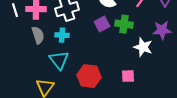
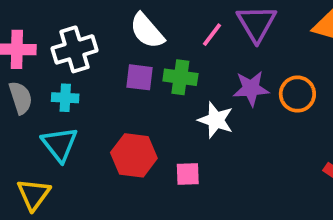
purple square: (102, 24) -> (140, 77), turned 35
red hexagon: (89, 76) -> (134, 155), moved

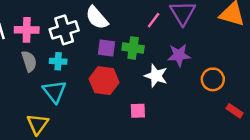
white semicircle: (147, 31) -> (97, 18), moved
orange circle: (297, 94) -> (213, 79), moved
red hexagon: (134, 155) -> (104, 81), moved

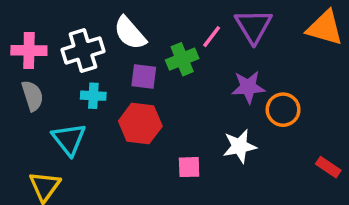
green cross: (133, 48) -> (182, 59), moved, turned -30
cyan cross: (58, 61) -> (93, 96), moved
white star: (156, 76) -> (240, 146), moved, turned -30
orange circle: (213, 79) -> (283, 110), moved

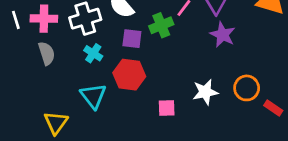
purple star: (248, 87) -> (223, 35), moved, turned 30
cyan cross: (93, 96) -> (93, 53), turned 30
orange circle: (283, 110) -> (247, 88), moved
cyan triangle: (69, 139) -> (93, 96), moved

